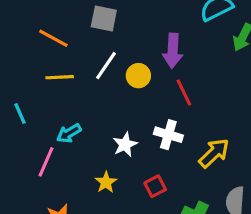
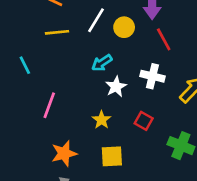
cyan arrow: (69, 133) -> (102, 63), moved
red square: (155, 186) -> (144, 121), turned -30

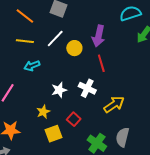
cyan arrow: (102, 63) -> (32, 66), moved
yellow square: (112, 156) -> (54, 134), moved, turned -30

